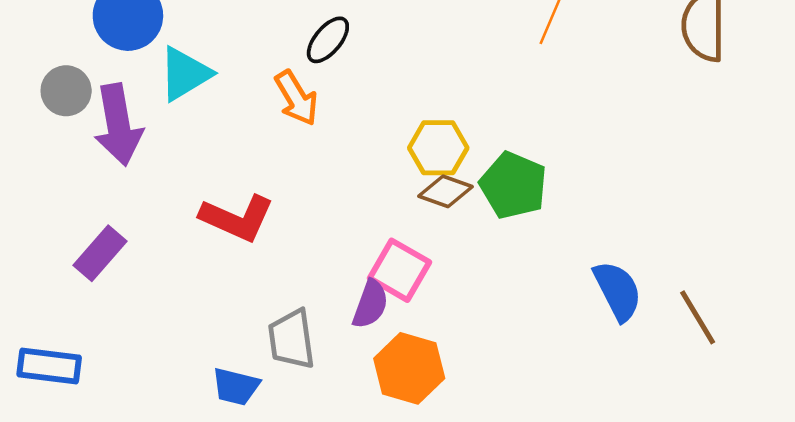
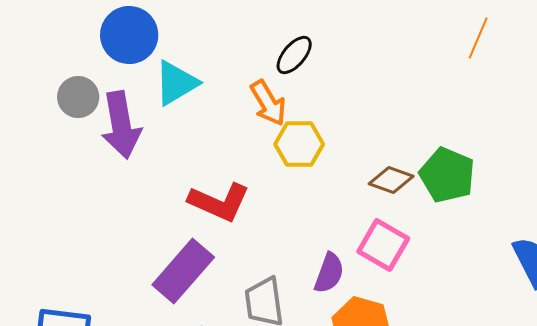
yellow hexagon: (438, 148) -> (299, 144), moved
purple rectangle: (100, 253) -> (183, 271), moved, size x1.4
pink square: (399, 270) -> (383, 245), moved

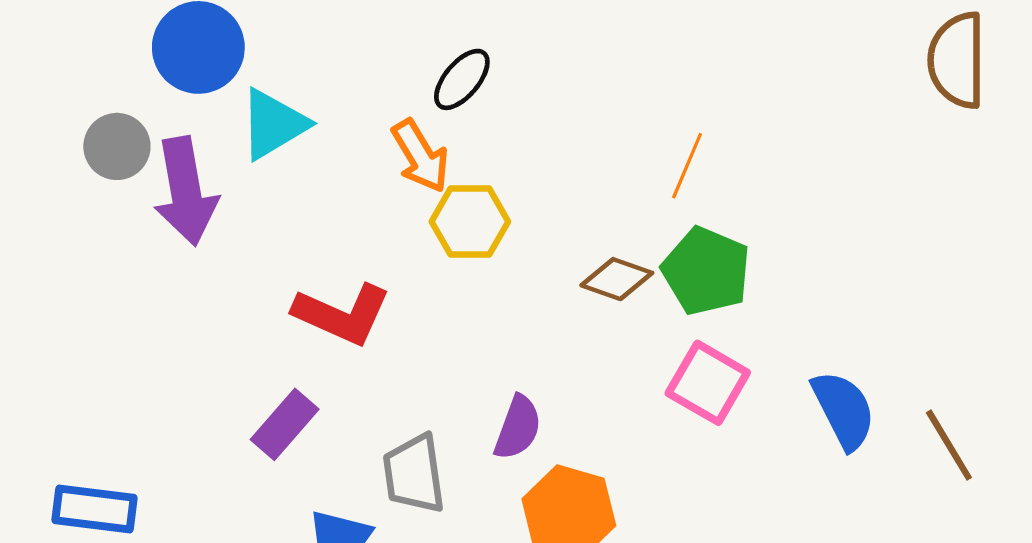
orange line: (478, 38) -> (687, 166), moved
pink square: (383, 245) -> (708, 383), moved
purple rectangle: (183, 271) -> (285, 424), size x0.7

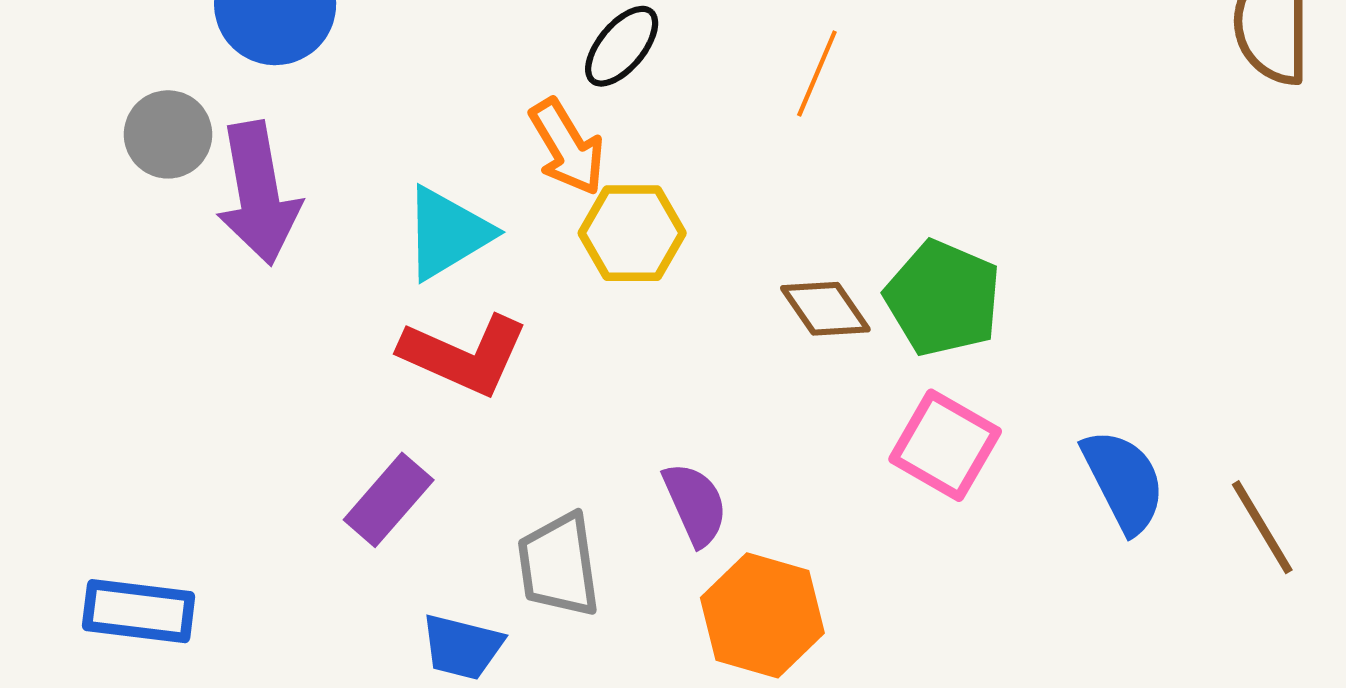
cyan triangle: (273, 124) -> (447, 233), moved
orange line: (687, 166) -> (817, 74), moved
brown diamond: (617, 279) -> (825, 309), turned 36
purple semicircle: (518, 428) -> (695, 504), turned -44

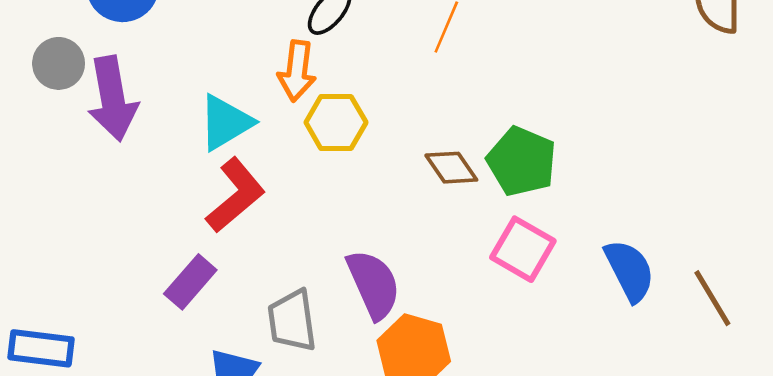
orange arrow: (567, 147) -> (297, 71), turned 38
red L-shape: (464, 355) -> (235, 195), turned -64
purple semicircle: (695, 504) -> (374, 284), size x1.4

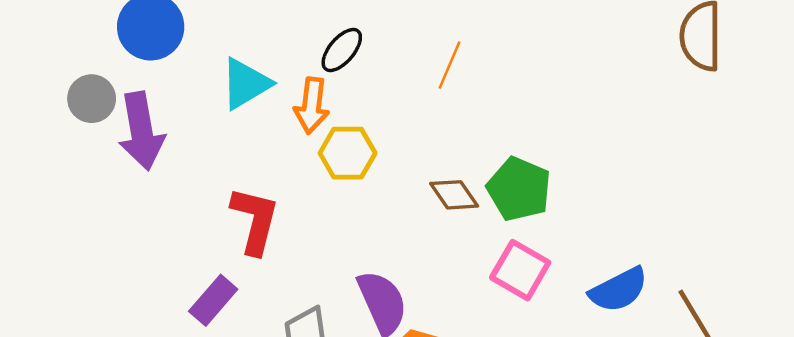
cyan triangle: (225, 122) -> (246, 84), moved
red L-shape: (235, 195) -> (255, 220), turned -36
blue semicircle: (630, 271) -> (619, 290), turned 90

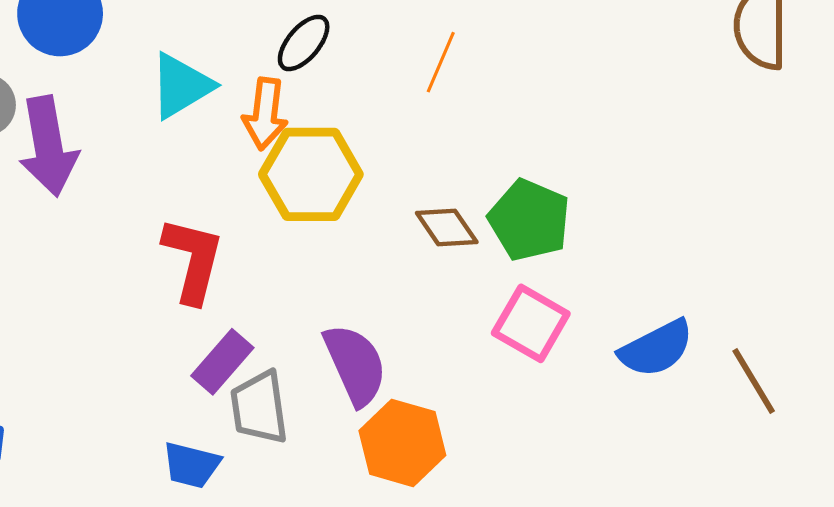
yellow hexagon: (348, 153) -> (311, 174), size x1.4
purple rectangle: (213, 300) -> (222, 362), moved

